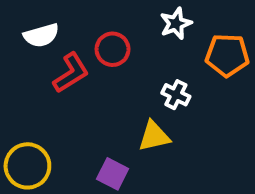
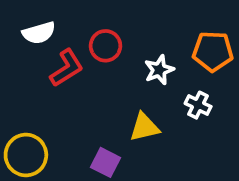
white star: (176, 24) -> (159, 70), moved
white cross: (176, 95) -> (198, 105), moved

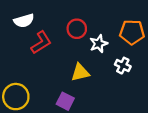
red circle: (105, 46) -> (77, 29), moved
yellow triangle: (144, 127) -> (80, 72), moved

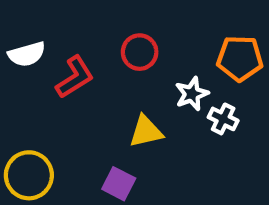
white semicircle: (24, 21) -> (27, 54), moved
white star: (99, 44) -> (192, 94), moved

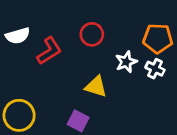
white cross: (223, 119) -> (155, 69), moved
yellow triangle: (146, 131) -> (96, 87), turned 30

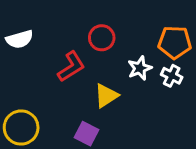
red L-shape: (49, 51) -> (71, 67), moved
yellow triangle: (96, 87) -> (106, 96), turned -50

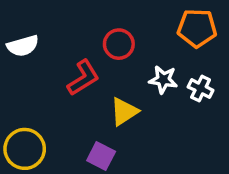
orange pentagon: (175, 42) -> (197, 28), moved
white star: (140, 68) -> (163, 80), turned 30

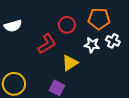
orange pentagon: (197, 28) -> (99, 19), moved
white cross: (201, 89) -> (113, 41), moved

